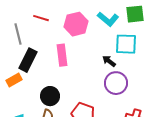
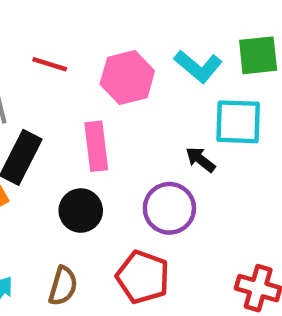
purple circle: (116, 83) -> (169, 208), moved
black circle: (50, 96) -> (81, 211), moved

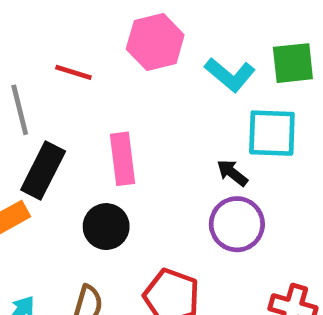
pink hexagon: (127, 77) -> (155, 42), moved
purple circle: (169, 208) -> (237, 224), moved

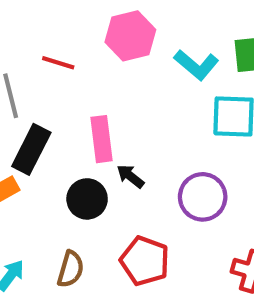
black arrow: (232, 173) -> (130, 176), moved

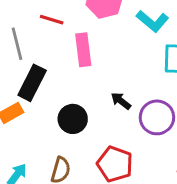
pink rectangle: (101, 139) -> (83, 50), moved
black arrow: (130, 176) -> (121, 101), moved

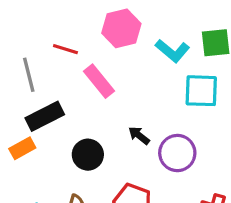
pink rectangle: (83, 50) -> (99, 81), turned -32
black rectangle: (32, 83) -> (45, 116), turned 36

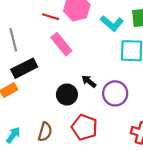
red line: (65, 49) -> (51, 17), moved
black circle: (88, 155) -> (67, 95), moved

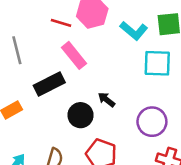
black rectangle: (24, 68) -> (49, 84), moved
purple circle: (115, 93) -> (152, 122), moved

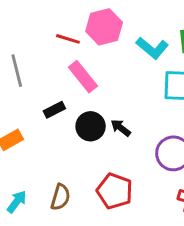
black rectangle: (49, 84) -> (54, 110), size x0.6
black circle: (81, 115) -> (91, 126), moved

